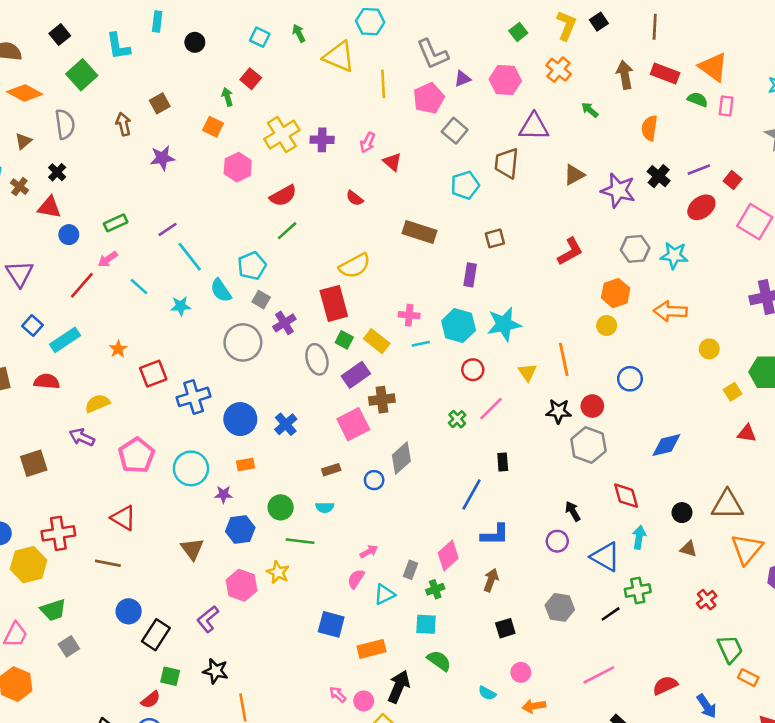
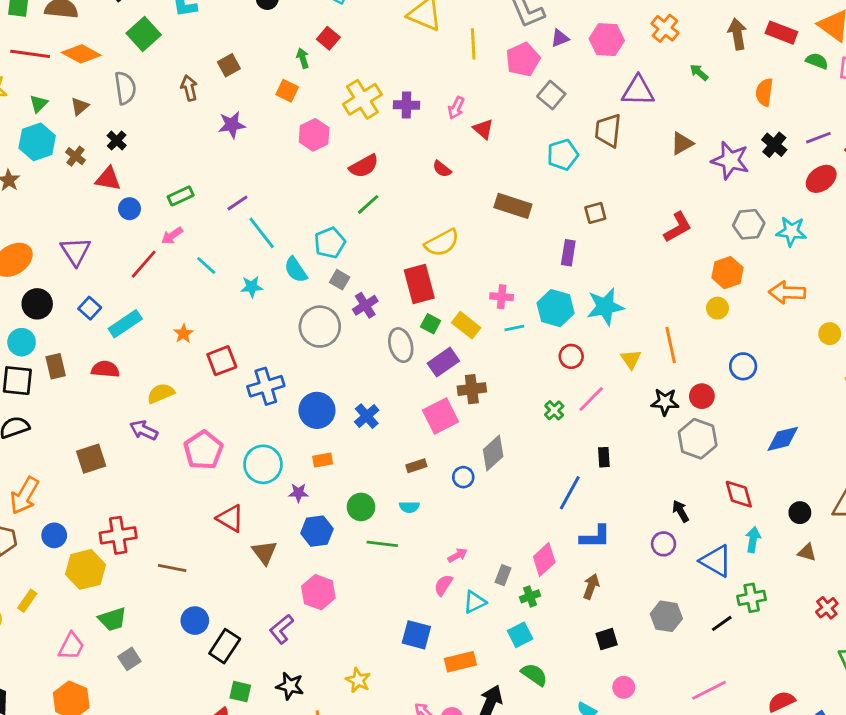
red triangle: (123, 518) -> (230, 518), moved
yellow star: (278, 572) -> (358, 680), moved
cyan square: (426, 624) -> (520, 635), turned -30

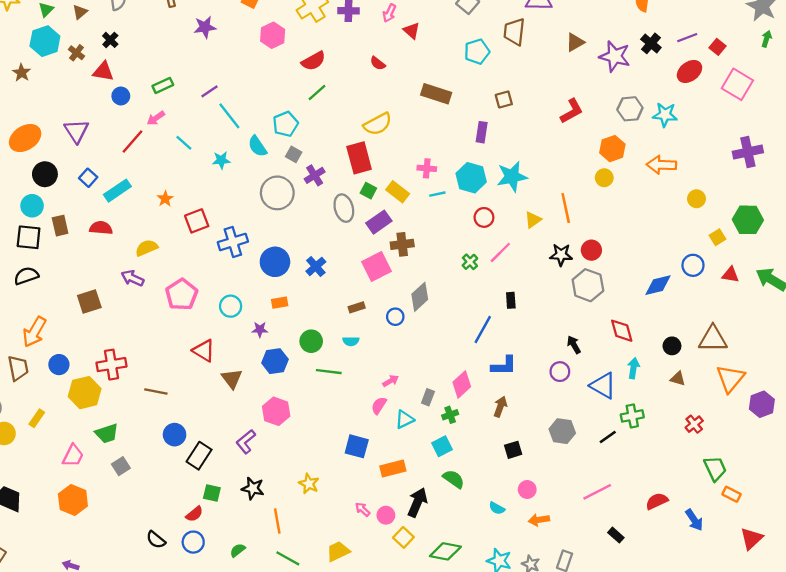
yellow triangle: (631, 359) -> (533, 220), turned 30
blue circle: (743, 366) -> (693, 265), moved
cyan circle: (263, 464) -> (231, 306), size x0.7

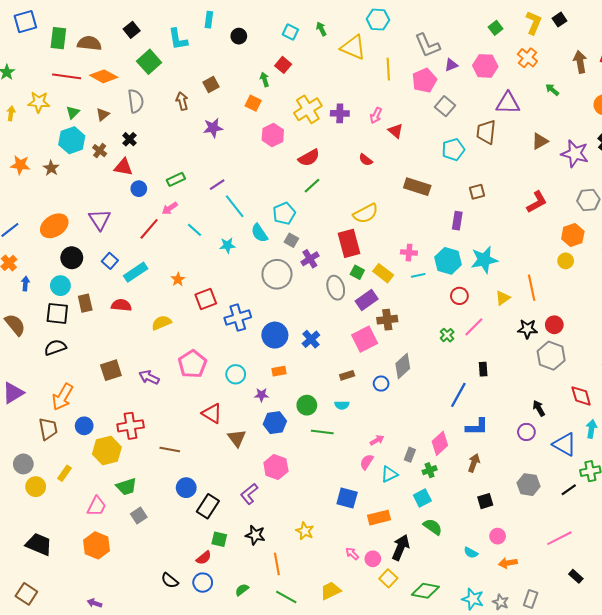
purple arrow: (132, 278) -> (149, 377), moved

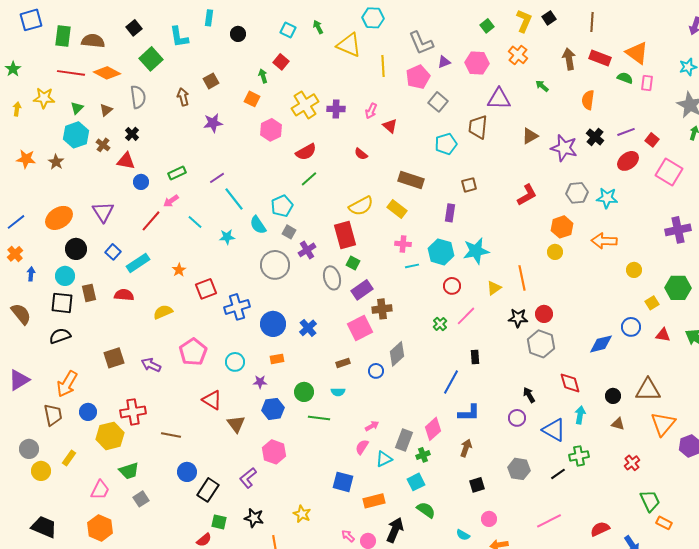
yellow rectangle: (383, 273) -> (397, 209), moved
gray rectangle: (410, 455) -> (404, 440), size x1.5

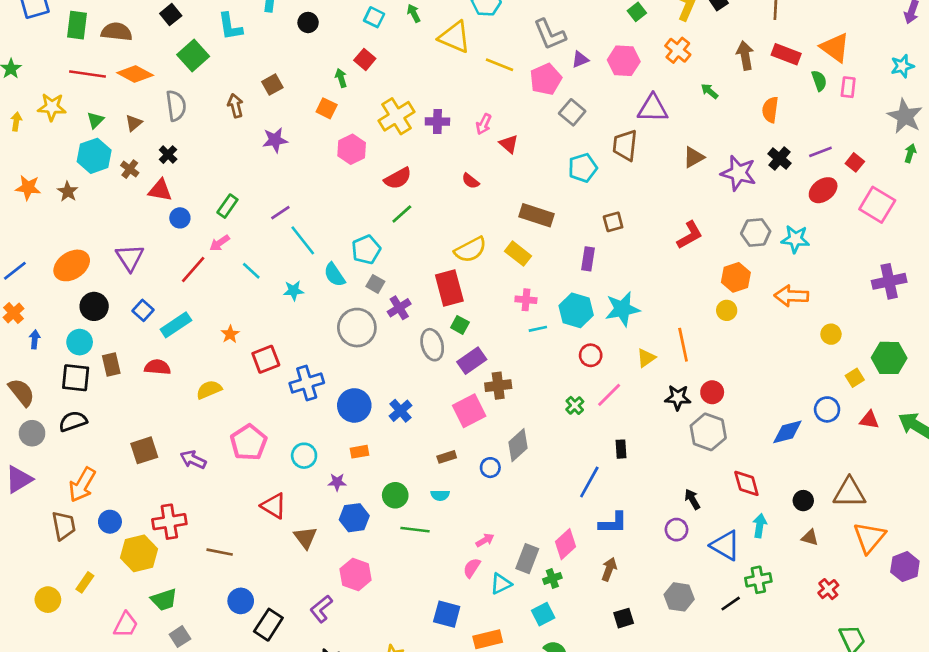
yellow line: (383, 66) -> (500, 65), turned -65
green semicircle: (625, 78) -> (819, 81), turned 49
green rectangle: (177, 173) -> (227, 206), turned -30
gray circle: (29, 449) -> (32, 433), moved

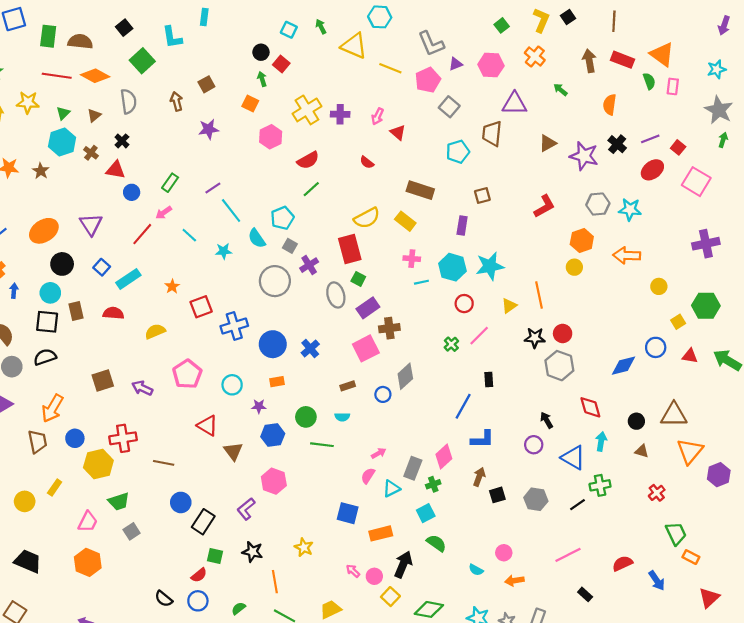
black circle: (308, 22) -> (261, 52), moved
black square: (624, 618) -> (497, 495), moved

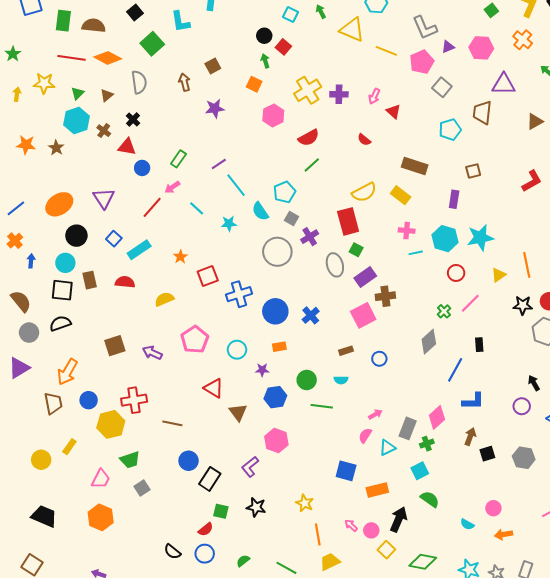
gray diamond: (405, 376) -> (429, 342), moved
orange line: (275, 582) -> (318, 534), moved

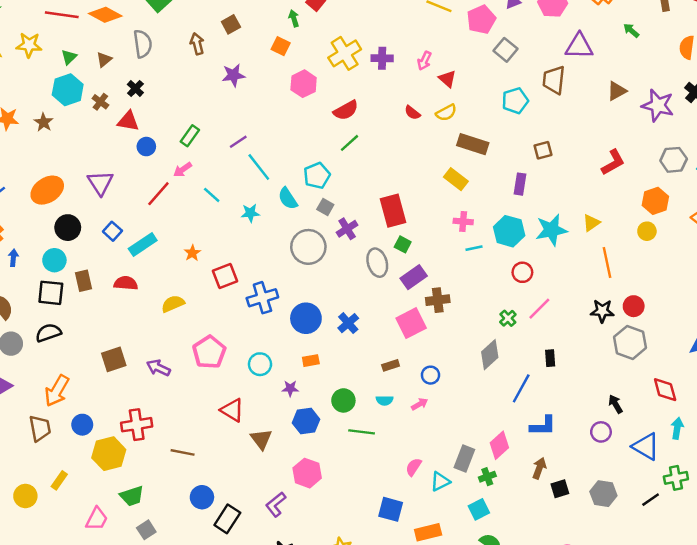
yellow semicircle: (364, 192) -> (446, 113), moved, size x0.7
yellow triangle: (498, 275) -> (591, 223), moved
pink arrow: (375, 414) -> (420, 404), moved

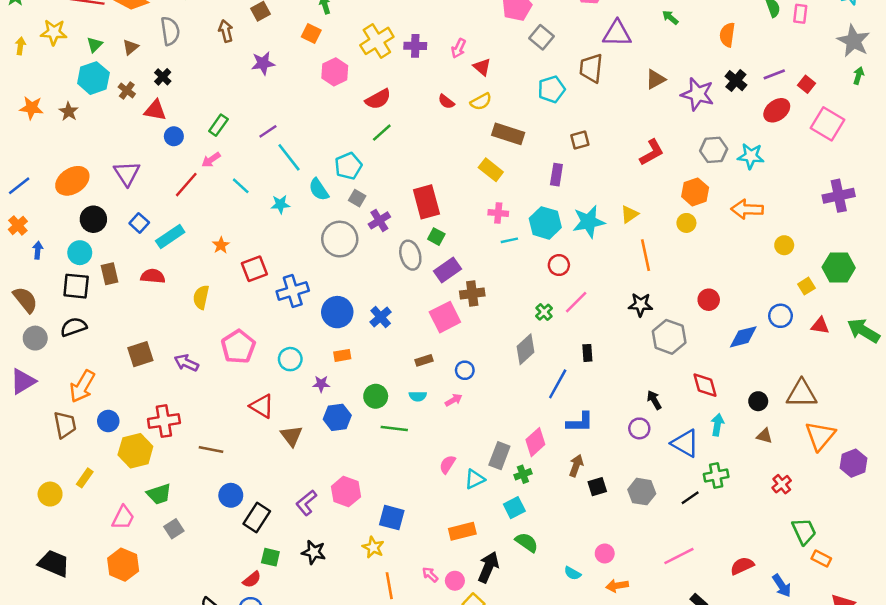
yellow semicircle: (173, 304) -> (201, 297), turned -55
red circle: (634, 306) -> (709, 300), moved
pink hexagon: (307, 473) -> (346, 492), moved
blue square: (391, 509) -> (392, 518), moved

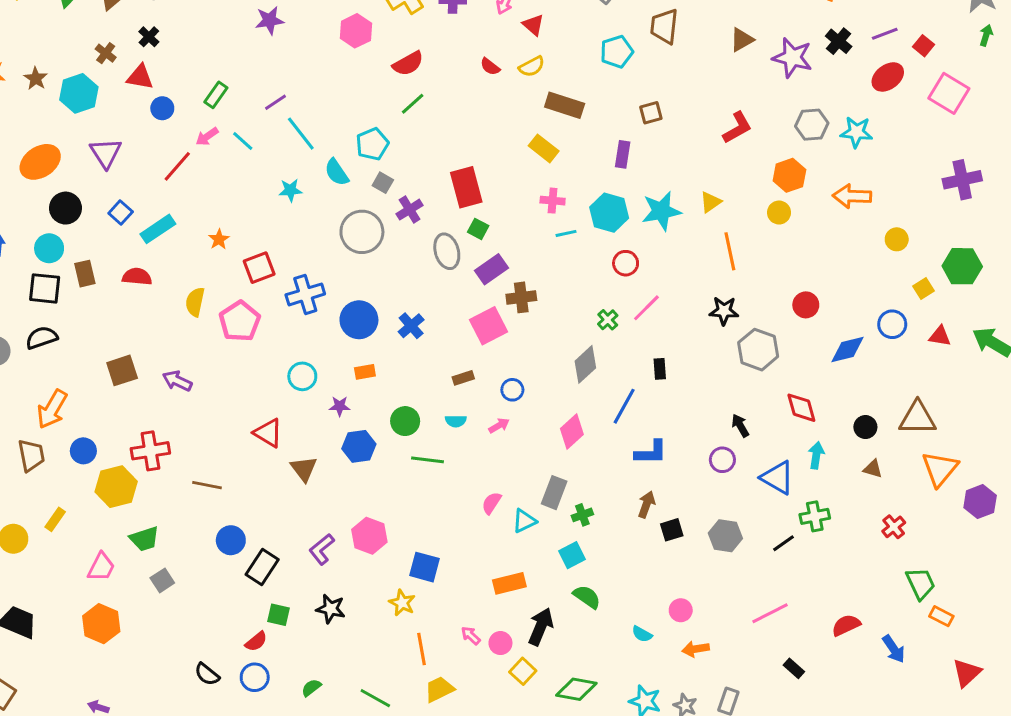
cyan hexagon: (93, 78) -> (79, 93), moved
cyan line: (241, 186) -> (243, 141), moved
pink pentagon: (238, 347) -> (240, 321), moved
pink diamond: (535, 442) -> (572, 431), moved

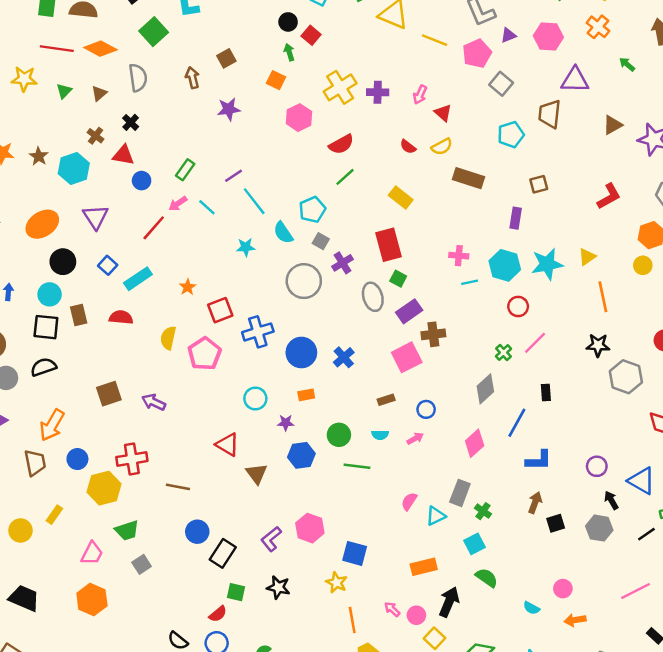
yellow rectangle: (544, 148) -> (401, 198), moved
black arrow: (740, 426) -> (611, 500), moved
green cross: (582, 515) -> (483, 511), turned -35

